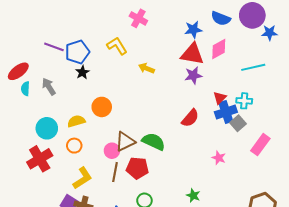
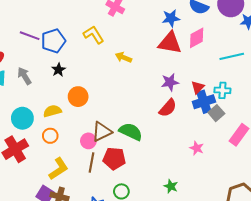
black star: (82, 72) -> (58, 70), moved
purple star: (193, 75) -> (170, 82), moved

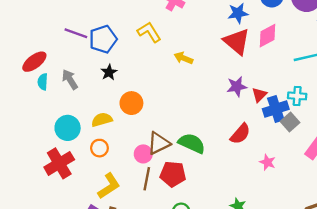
red triangle: (170, 43) -> (237, 42), turned 30
red triangle: (198, 87) -> (259, 95), moved
red semicircle: (168, 108) -> (240, 134), moved

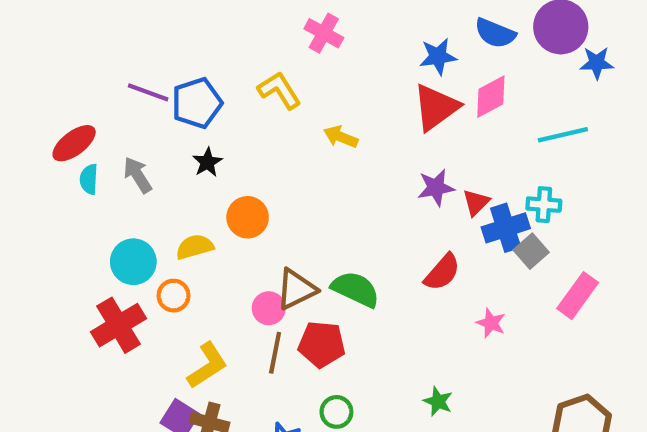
red triangle: (237, 42) -> (436, 107), turned 44
orange circle: (99, 148) -> (174, 296), moved

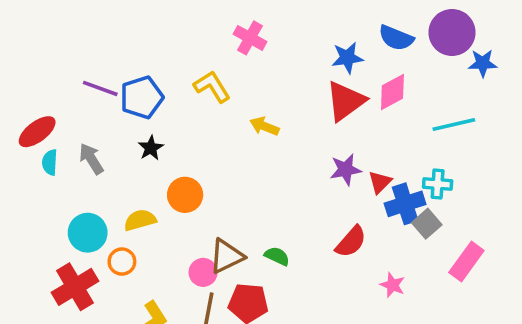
green semicircle: (355, 289) -> (277, 256), size x0.6

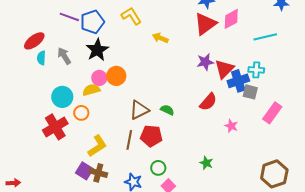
black star: (151, 148) -> (97, 50), size x1.6
red triangle: (380, 182) -> (224, 69), size x1.5
gray square: (427, 224) -> (250, 92), turned -35
pink circle: (203, 272) -> (99, 78), moved

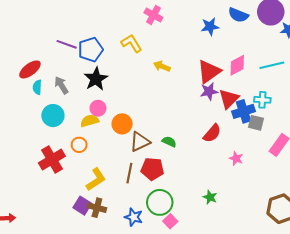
pink diamond: (231, 19) -> (237, 65), moved
red triangle: (205, 24) -> (209, 72), moved
orange circle: (116, 76) -> (122, 124), moved
cyan circle: (62, 97) -> (53, 116), moved
green circle: (158, 168) -> (160, 202), size x1.6

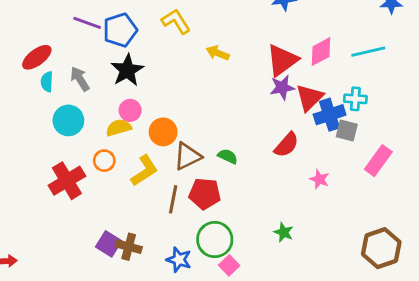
yellow L-shape: (96, 179) -> (144, 171), moved

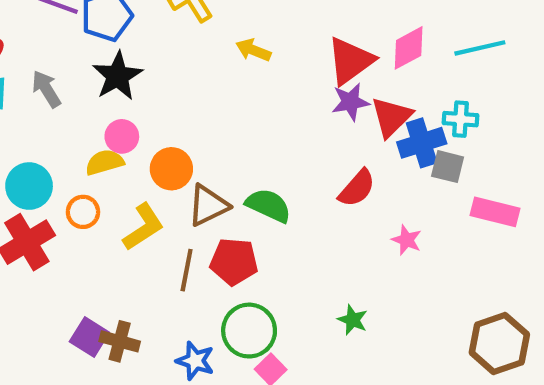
cyan circle: (68, 120) -> (29, 186), moved
green semicircle: (228, 156) -> (268, 205), size x1.5
pink rectangle: (378, 161) -> (495, 212), turned 68

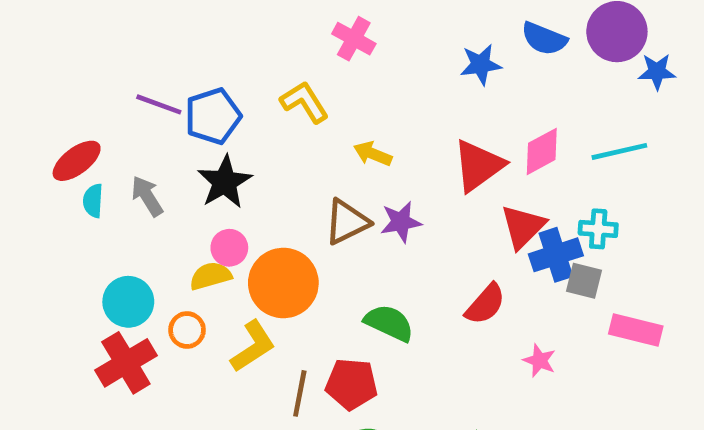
purple star: (350, 102) -> (401, 222), moved
orange circle: (171, 169) -> (283, 283), size x1.5
brown triangle: (208, 205) -> (347, 222), moved

